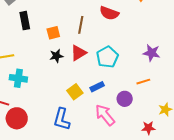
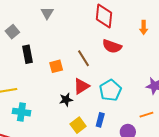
brown line: (81, 25) -> (83, 58), turned -42
black star: (56, 56) -> (66, 100), moved
blue rectangle: (97, 87) -> (100, 120), turned -48

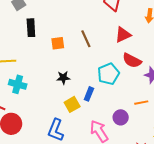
red semicircle: (112, 46) -> (132, 60), moved
red triangle: (81, 86) -> (123, 35), moved
blue rectangle: (100, 120) -> (89, 94), moved

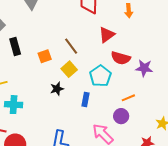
orange line: (141, 103) -> (128, 98), moved
yellow square: (72, 104) -> (69, 69), moved

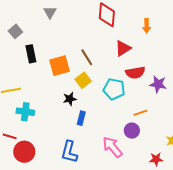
orange square: (45, 56) -> (60, 66), size x1.5
red semicircle: (121, 58) -> (135, 73), turned -30
cyan pentagon: (100, 76) -> (114, 89), turned -30
blue rectangle: (85, 100) -> (81, 118), moved

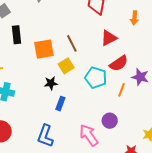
red semicircle: (135, 73) -> (119, 63), turned -30
orange line: (140, 113) -> (122, 90), moved, turned -56

